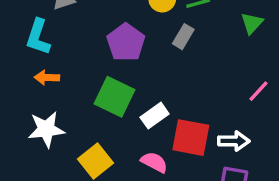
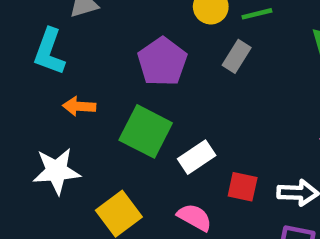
orange arrow: (47, 78) -> (79, 106), moved
red square: (191, 138) -> (243, 187), size x0.6

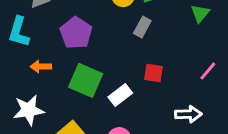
purple pentagon: (162, 62) -> (76, 33), moved
red square: (243, 187) -> (154, 73), moved

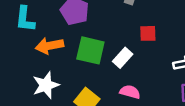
orange arrow: (41, 67) -> (49, 46), size x1.5

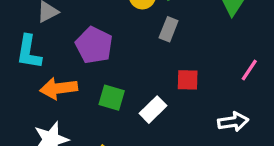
green square: (90, 50) -> (112, 98), size x0.7

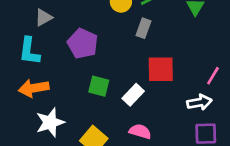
pink line: (249, 70) -> (213, 76), moved
red square: (188, 80) -> (161, 69), size x1.5
orange arrow: (59, 88) -> (34, 88), moved

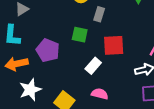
purple pentagon: (83, 44) -> (48, 50), moved
green square: (99, 86) -> (80, 35), moved

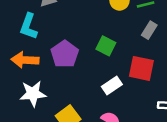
gray rectangle: (99, 14) -> (149, 30), moved

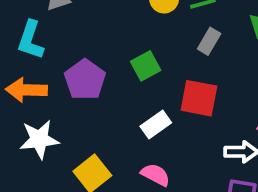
green square: (106, 46) -> (146, 66), turned 36

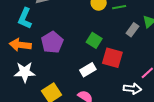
gray rectangle: (209, 41) -> (132, 30), moved
green square: (146, 66) -> (94, 40), moved, turned -35

